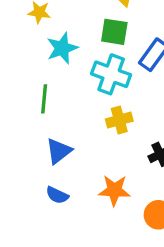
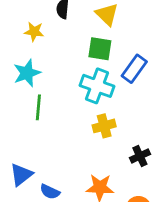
cyan star: (62, 48) -> (27, 73), moved
blue triangle: (59, 151) -> (21, 175), moved

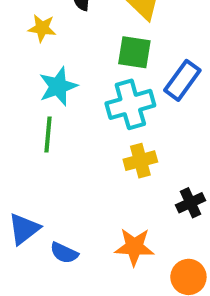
cyan star: (27, 73) -> (58, 86), moved
cyan cross: (97, 86) -> (130, 104), turned -36

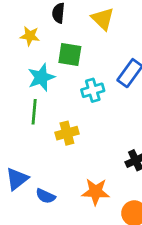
green square: (134, 52) -> (70, 55), moved
cyan cross: (130, 104) -> (93, 90), size x0.7
yellow cross: (140, 161) -> (67, 133), moved

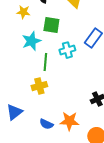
green line: (34, 112) -> (45, 62), moved
yellow cross: (67, 133) -> (39, 86), moved
blue semicircle: (46, 196) -> (46, 124), moved

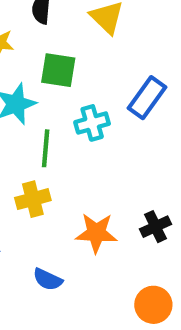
orange star: (69, 121) -> (96, 233), moved

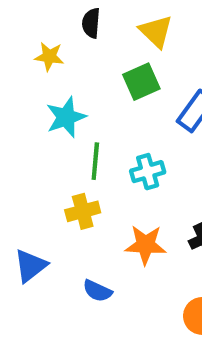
green square: (58, 70) -> (141, 82), moved, turned -33
cyan cross: (92, 123) -> (148, 172), moved

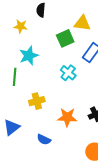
yellow triangle: (156, 31) -> (82, 23), moved, turned -36
green line: (95, 161) -> (15, 77), moved
cyan cross: (148, 172) -> (68, 73), moved, turned -35

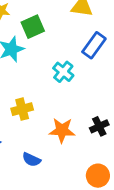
green square: (65, 38) -> (33, 27), moved

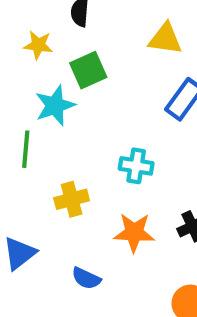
cyan cross: (63, 72) -> (136, 166), moved, turned -30

